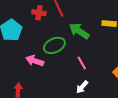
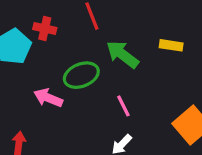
red cross: (39, 13) -> (45, 29), moved

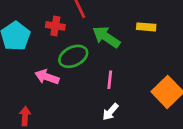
red cross: (45, 29) -> (55, 26), moved
pink line: (123, 106) -> (110, 80), turned 36

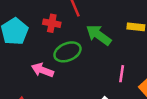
pink line: (110, 80) -> (122, 74), moved

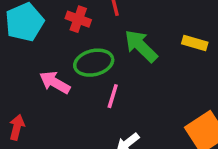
pink line: (122, 74) -> (113, 96), moved

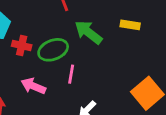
red cross: (78, 19) -> (22, 45), moved
pink arrow: (55, 82) -> (33, 86), moved

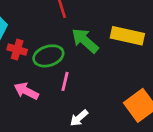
yellow rectangle: (130, 25) -> (127, 36), size x1.6

